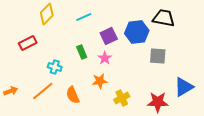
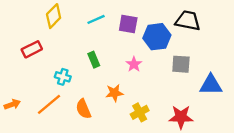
purple square: (109, 36) -> (128, 24), moved, turned 36
pink star: (105, 58) -> (134, 64), moved
blue triangle: (184, 87) -> (211, 85), moved, turned 30

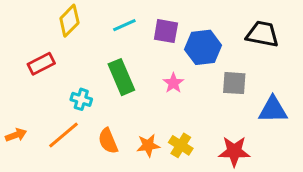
black trapezoid: (188, 21) -> (262, 34), moved
green rectangle: (94, 60) -> (121, 77), size x1.6
orange star: (114, 93) -> (148, 145), moved
yellow cross: (140, 112) -> (181, 145), turned -30

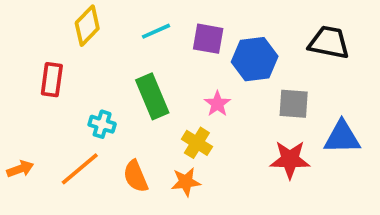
red rectangle: (41, 64) -> (52, 80), turned -55
yellow cross: (181, 145) -> (197, 143), moved
red star: (234, 151) -> (290, 160), moved

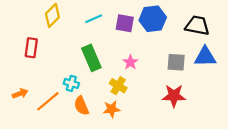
blue hexagon: (255, 59) -> (153, 19), moved
cyan cross: (102, 124) -> (71, 83), moved
blue triangle: (342, 137) -> (205, 57), moved
orange arrow: (20, 169) -> (20, 93), moved

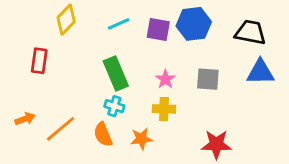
gray square: (176, 62) -> (208, 79), moved
cyan cross: (71, 83) -> (114, 106), moved
yellow cross: (118, 86) -> (164, 109), moved, turned -30
red star: (174, 96) -> (216, 144), moved

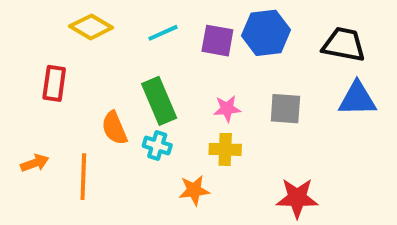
yellow diamond: (66, 20) -> (91, 27), turned 76
pink star: (165, 79) -> (227, 109), turned 30
orange line: (60, 129) -> (83, 177), turned -48
orange semicircle: (103, 134) -> (114, 128), moved

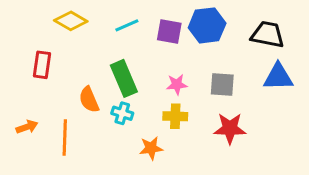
red star: (297, 198) -> (230, 128), moved

